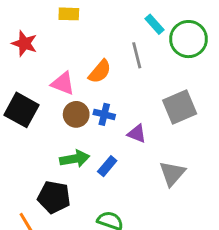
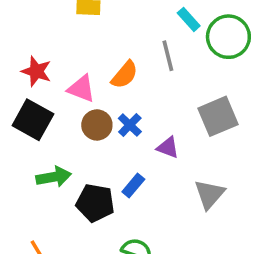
red star: (24, 43) -> (36, 71), moved
blue cross: (104, 114) -> (130, 125), turned 30
green arrow: (75, 159) -> (54, 177), moved
black pentagon: (54, 197) -> (95, 203), moved

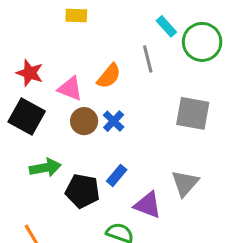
gray square: (218, 116) -> (193, 113), turned 33
purple triangle: (168, 147) -> (148, 205), moved, size x1.4

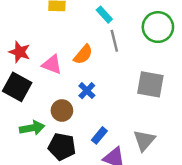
cyan rectangle: (166, 26) -> (104, 15), moved
brown circle: (84, 121) -> (62, 111), moved
blue rectangle: (117, 175) -> (99, 135), moved

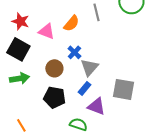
gray square: (150, 84) -> (123, 89), moved
green arrow: (32, 128) -> (19, 78), moved
gray triangle: (144, 140) -> (89, 67), moved

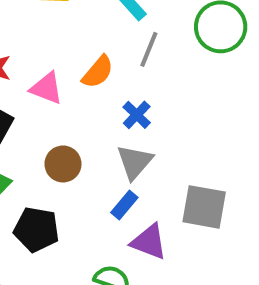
gray line: (96, 12) -> (149, 49), turned 36
blue cross: (74, 52) -> (137, 115), moved
black pentagon: (54, 97) -> (36, 229), moved

